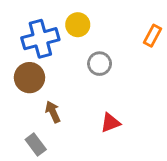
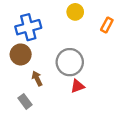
yellow circle: (78, 25) -> (75, 12), moved
gray circle: (100, 64) -> (70, 62), moved, size x1.6

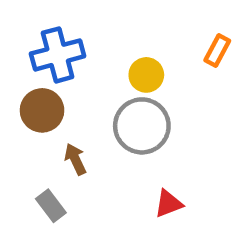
yellow circle: (75, 12) -> (146, 75), moved
red triangle: (77, 86) -> (168, 204), moved

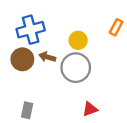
brown arrow: (75, 159) -> (47, 57), moved, turned -49
gray rectangle: (51, 206) -> (27, 110), turned 49

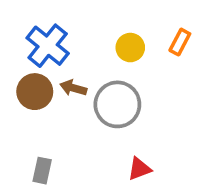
blue cross: (31, 30) -> (48, 46), turned -36
yellow circle: (78, 40) -> (130, 48), moved

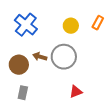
brown arrow: (73, 88) -> (40, 57), moved
brown circle: (35, 92) -> (19, 65), moved

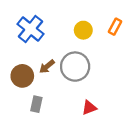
brown arrow: (40, 57) -> (47, 67), turned -56
gray rectangle: (23, 93) -> (36, 104), moved

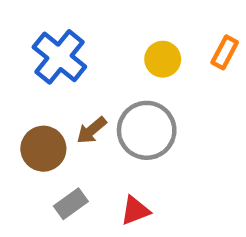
gray rectangle: (36, 104) -> (71, 204), turned 42
red triangle: (89, 108) -> (135, 211), moved

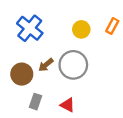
gray rectangle: (71, 204) -> (36, 102), turned -35
red triangle: (135, 211) -> (68, 105), turned 49

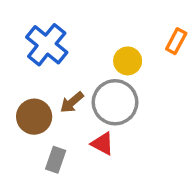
yellow circle: (81, 29) -> (128, 61), moved
red triangle: (68, 105) -> (102, 144), moved

